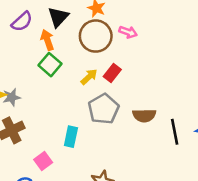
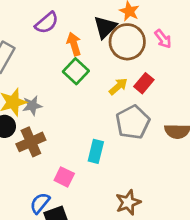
black triangle: (58, 17) -> (105, 27), moved
pink arrow: (128, 32) -> (163, 39), turned 30
pink square: (43, 161) -> (64, 177), turned -30

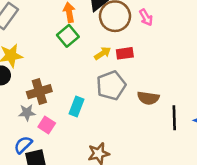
red rectangle: (144, 83) -> (125, 53), turned 35
gray star: (32, 106) -> (27, 113), moved
brown cross: (31, 142) -> (39, 92), moved

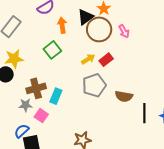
green square: (68, 36) -> (52, 50), moved
red rectangle: (125, 53) -> (106, 60), turned -32
cyan rectangle: (76, 106) -> (56, 96), moved

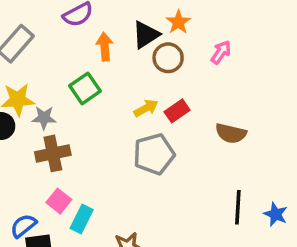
brown circle: (99, 29) -> (168, 58), size x0.7
pink arrow: (124, 31) -> (221, 52), moved, turned -120
cyan rectangle: (56, 96) -> (82, 219), moved
brown semicircle: (124, 96) -> (231, 133), moved
gray star: (26, 105) -> (44, 118), moved

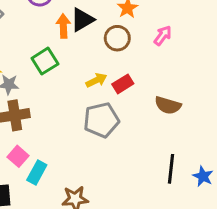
black triangle: (146, 35) -> (82, 20), moved

